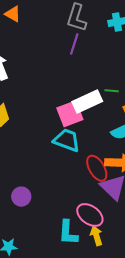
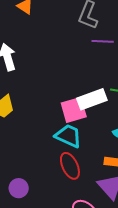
purple line: (74, 44) -> (103, 41), moved, turned 70
red ellipse: (97, 168) -> (70, 166), moved

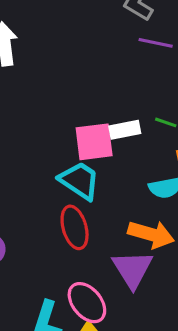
white rectangle: (92, 99) -> (125, 130), size x0.7

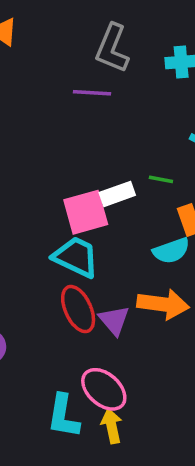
purple line: (156, 43) -> (92, 93), moved
purple triangle: (132, 269) -> (114, 320), moved, size x0.7

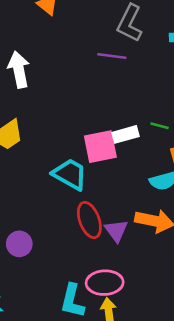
cyan trapezoid: (76, 257) -> (70, 174), moved
pink ellipse: (104, 389) -> (105, 283), turned -48

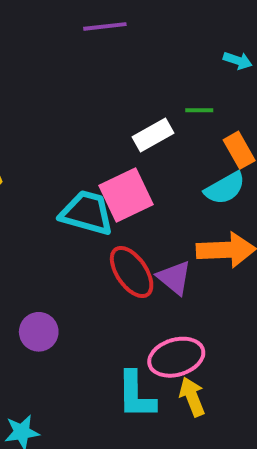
pink square: (100, 147) -> (126, 195), moved

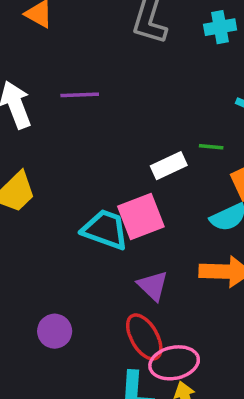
purple line: (105, 26) -> (80, 95), moved
red ellipse: (132, 272) -> (144, 337), moved
purple triangle: (174, 278) -> (153, 286), moved

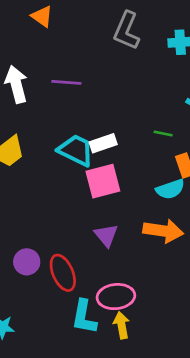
white rectangle: (169, 166) -> (103, 143), moved
cyan trapezoid: (105, 230) -> (76, 150), moved
red ellipse: (144, 337) -> (63, 273), moved

